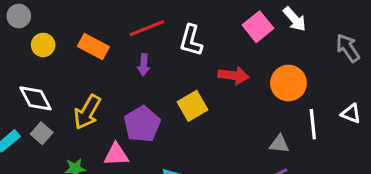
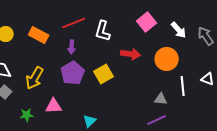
white arrow: (295, 19) -> (179, 30), moved
purple pentagon: (142, 124) -> (73, 73), moved

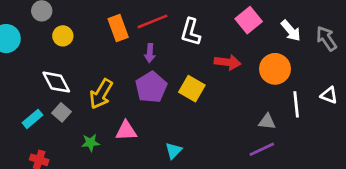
orange rectangle: (39, 35) -> (118, 28), moved, turned 42
yellow square: (104, 74) -> (192, 89), turned -30

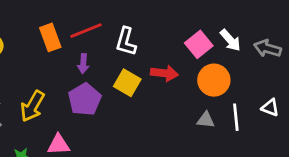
pink square: (249, 20) -> (199, 44), moved
gray arrow: (326, 39) -> (267, 48), turned -40
yellow square: (192, 89) -> (127, 83), moved
gray triangle: (267, 122) -> (206, 120), moved

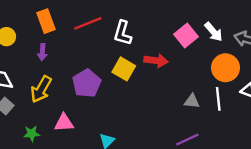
orange rectangle: (50, 37) -> (46, 21), moved
purple arrow: (83, 64) -> (42, 52), moved
orange circle: (214, 80) -> (225, 68), moved

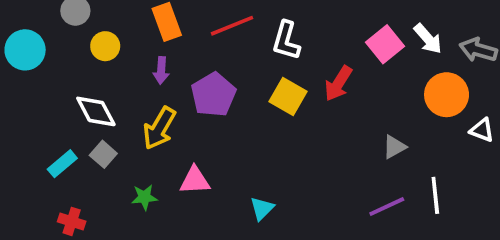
red arrow: (156, 61) -> (338, 83), turned 115
purple pentagon: (87, 83) -> (213, 95), moved
white line: (218, 99) -> (435, 195), moved
gray triangle: (192, 101) -> (394, 147), turned -35

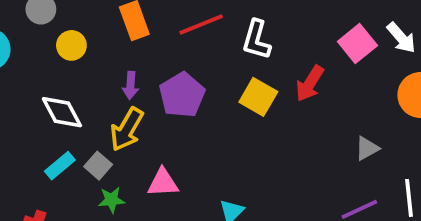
purple arrow: (161, 70) -> (131, 85), moved
gray square: (103, 154) -> (98, 166), moved
cyan rectangle: (62, 164) -> (60, 166), moved

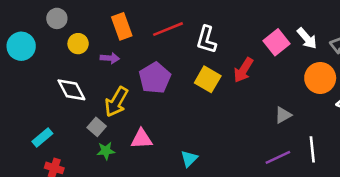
purple arrow: (131, 85) -> (110, 58), moved, turned -90
cyan rectangle: (60, 166) -> (42, 138), moved

